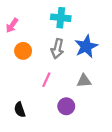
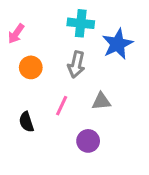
blue star: (86, 46) -> (118, 44), moved
gray triangle: (84, 81) -> (101, 101), moved
black semicircle: (20, 110) -> (26, 122), moved

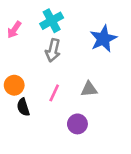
cyan cross: (81, 23) -> (52, 21), moved, turned -35
gray arrow: (76, 65) -> (53, 50), moved
orange circle: (31, 67) -> (14, 85), moved

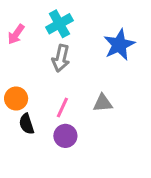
purple circle: (77, 124) -> (65, 136), moved

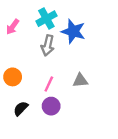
blue star: (119, 45) -> (73, 31), moved, turned -30
black semicircle: (27, 124) -> (21, 108), moved, turned 63

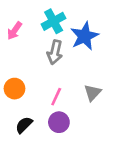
blue star: (73, 31) -> (84, 36), turned 30
gray triangle: (80, 80) -> (93, 93), turned -42

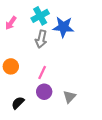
blue star: (84, 36) -> (63, 27), turned 30
gray triangle: (93, 93) -> (69, 97), moved
black semicircle: (24, 125) -> (18, 103), moved

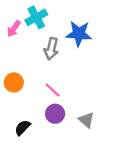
cyan cross: (40, 16) -> (36, 17), moved
pink line: (42, 72) -> (53, 90), turned -72
gray triangle: (69, 97) -> (86, 120), turned -32

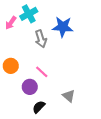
gray arrow: (51, 49) -> (41, 39), turned -30
purple circle: (55, 114) -> (30, 87), moved
black semicircle: (23, 128) -> (39, 107), moved

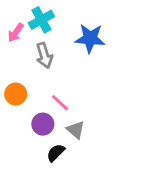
gray arrow: (41, 39) -> (44, 55), moved
gray triangle: (69, 96) -> (76, 130), moved

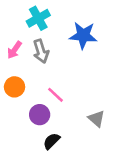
pink arrow: (16, 33) -> (15, 50), moved
gray triangle: (76, 130) -> (96, 119), moved

